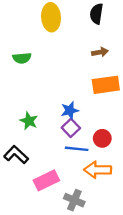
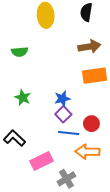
brown arrow: (100, 52) -> (89, 47), size x1.5
green star: (29, 121) -> (23, 98), moved
gray cross: (74, 200) -> (66, 179), turned 36

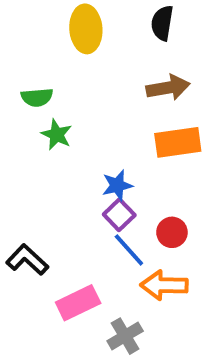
green star: (23, 98) -> (57, 135), moved
blue line: (69, 133) -> (129, 250), turned 42

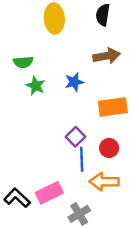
orange rectangle: (178, 142) -> (113, 107), moved
blue star: (117, 185) -> (74, 82), moved
blue line: (129, 250) -> (82, 159), turned 40
black L-shape: (27, 260) -> (17, 198), moved

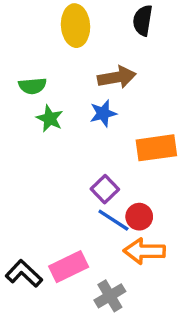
brown arrow: (107, 56) -> (117, 77), moved
red circle: (109, 148) -> (139, 217), moved
blue line: (82, 159) -> (113, 220), turned -55

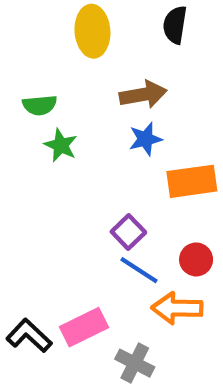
blue star: (103, 113) -> (145, 139), moved
red circle: (139, 217) -> (196, 259), moved
gray cross: (110, 296) -> (135, 363), turned -32

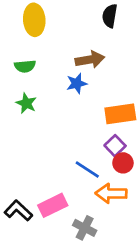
yellow ellipse: (92, 31) -> (34, 20), moved
blue star: (145, 139) -> (77, 83), moved
green star: (61, 145) -> (26, 103), moved
purple square: (128, 232) -> (115, 146), moved

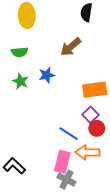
brown arrow: (90, 60) -> (71, 47), turned 150
blue star: (77, 83) -> (47, 75), moved
pink rectangle: (53, 205) -> (62, 162), moved, turned -50

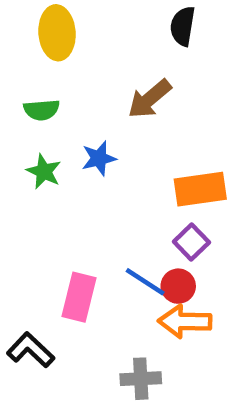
red circle: (97, 128) -> (178, 286), moved
pink rectangle: (62, 162) -> (79, 297), moved
gray cross: (66, 180) -> (141, 379), turned -30

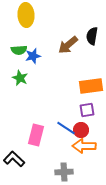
black semicircle: (183, 26) -> (92, 36), moved
blue star: (99, 158) -> (33, 56), moved
purple square: (191, 242) -> (87, 110), turned 35

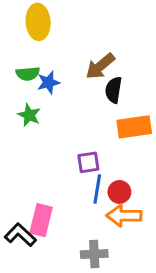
black semicircle: (92, 36) -> (113, 90), moved
purple square: (87, 110) -> (88, 162), moved
blue line: (66, 128) -> (97, 189), turned 66
pink rectangle: (36, 135) -> (41, 220), moved

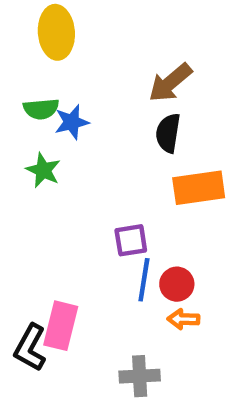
brown arrow: (100, 66) -> (170, 83), moved
orange arrow: (124, 216) -> (183, 319), size x0.6
black L-shape: (20, 235) -> (30, 348), turned -104

